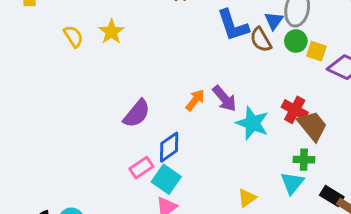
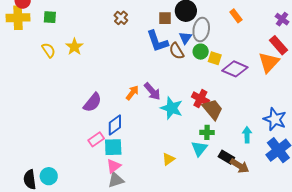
cyan square: (166, 179) -> (113, 147), turned -36

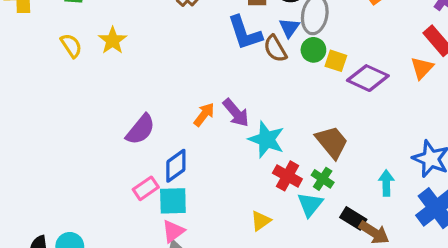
orange triangle: (269, 62) -> (422, 68), size x0.7
red cross: (200, 99) -> (287, 176), moved
green cross: (207, 132) -> (323, 179), turned 32

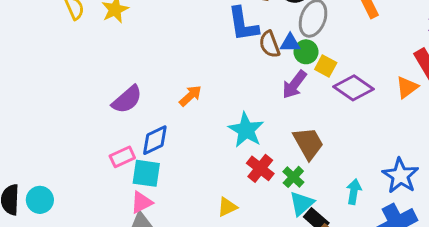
blue triangle: (289, 28) -> (290, 43), moved, turned 45
purple arrow: (236, 113) -> (294, 84), moved, turned 68
cyan triangle: (310, 204) -> (302, 203), moved

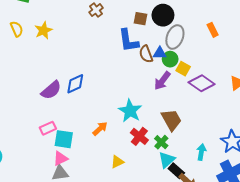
orange arrow: (190, 96) -> (100, 129), moved
blue diamond: (155, 140) -> (75, 84), moved

